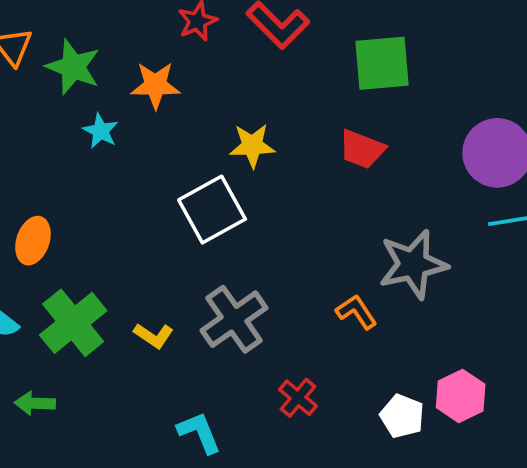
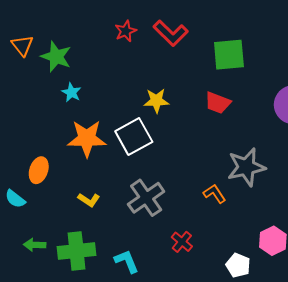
orange star: (155, 85) -> (87, 138), moved, size x1.4
orange ellipse: (33, 241) -> (39, 170), moved
green cross: (73, 323) -> (77, 251), moved, turned 33
yellow L-shape: (154, 336) -> (89, 200), moved
white pentagon: (402, 416) -> (238, 265), moved

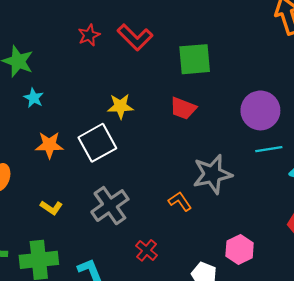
orange star: (87, 138) -> (49, 145), size x0.7

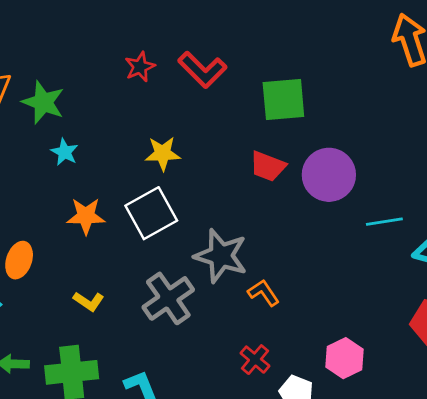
yellow star: (120, 106) -> (163, 153), moved
purple circle: (260, 110) -> (329, 175), moved
gray star: (212, 174) -> (221, 256), moved, turned 30
red cross: (146, 250) -> (255, 360), moved

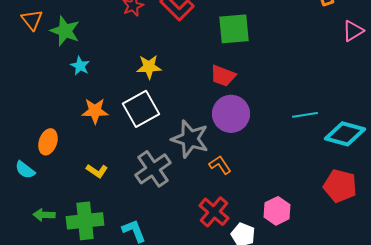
purple circle: (329, 175) -> (231, 114), moved
red cross: (255, 360) -> (214, 212), size x1.4

